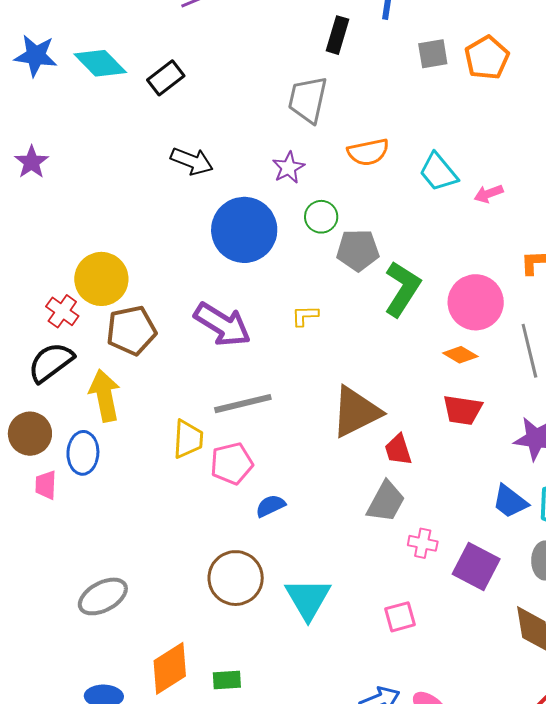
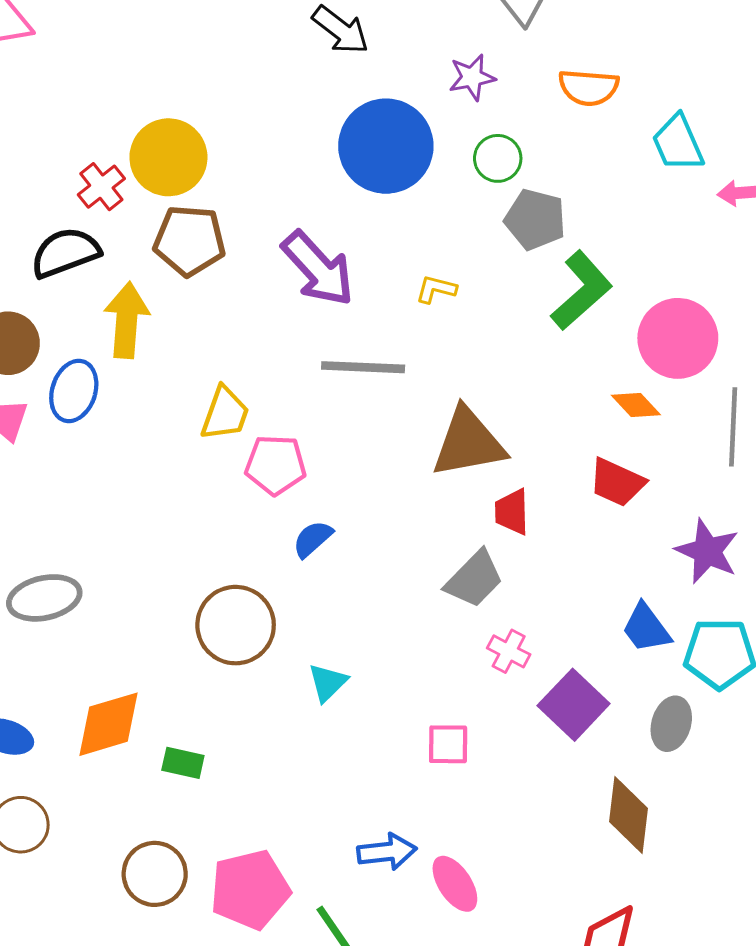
gray line: (243, 404) -> (363, 367), moved
blue semicircle: (270, 506) -> (313, 539), turned -32
cyan triangle: (308, 599) -> (328, 683), size x0.6

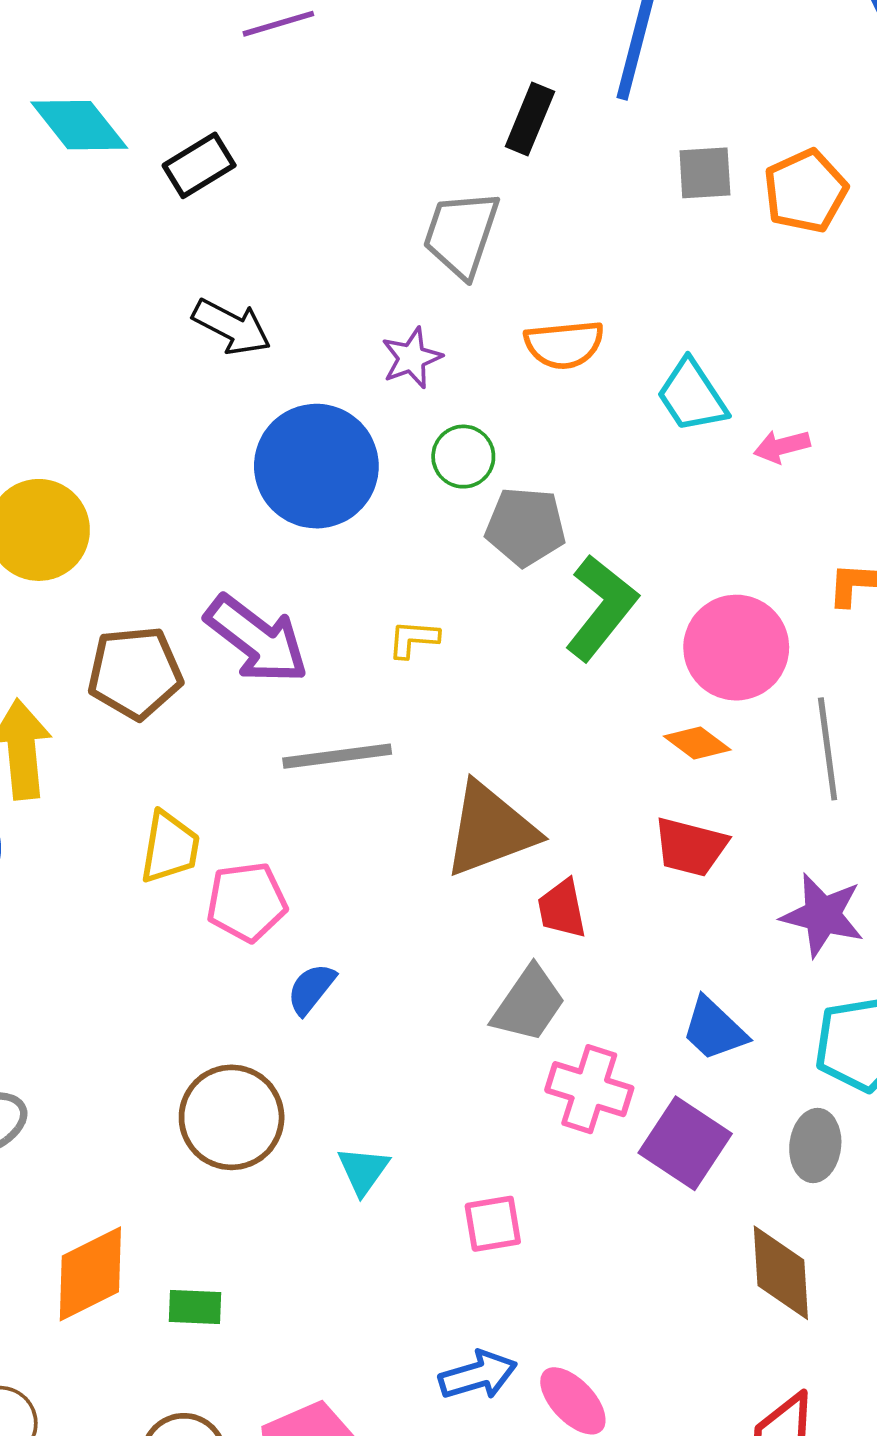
brown pentagon: (190, 241) -> (135, 673), moved
blue trapezoid: (646, 628) -> (714, 1029), moved
pink cross: (509, 651) -> (589, 1089), size x1.5
pink square: (448, 744) -> (493, 1224), moved

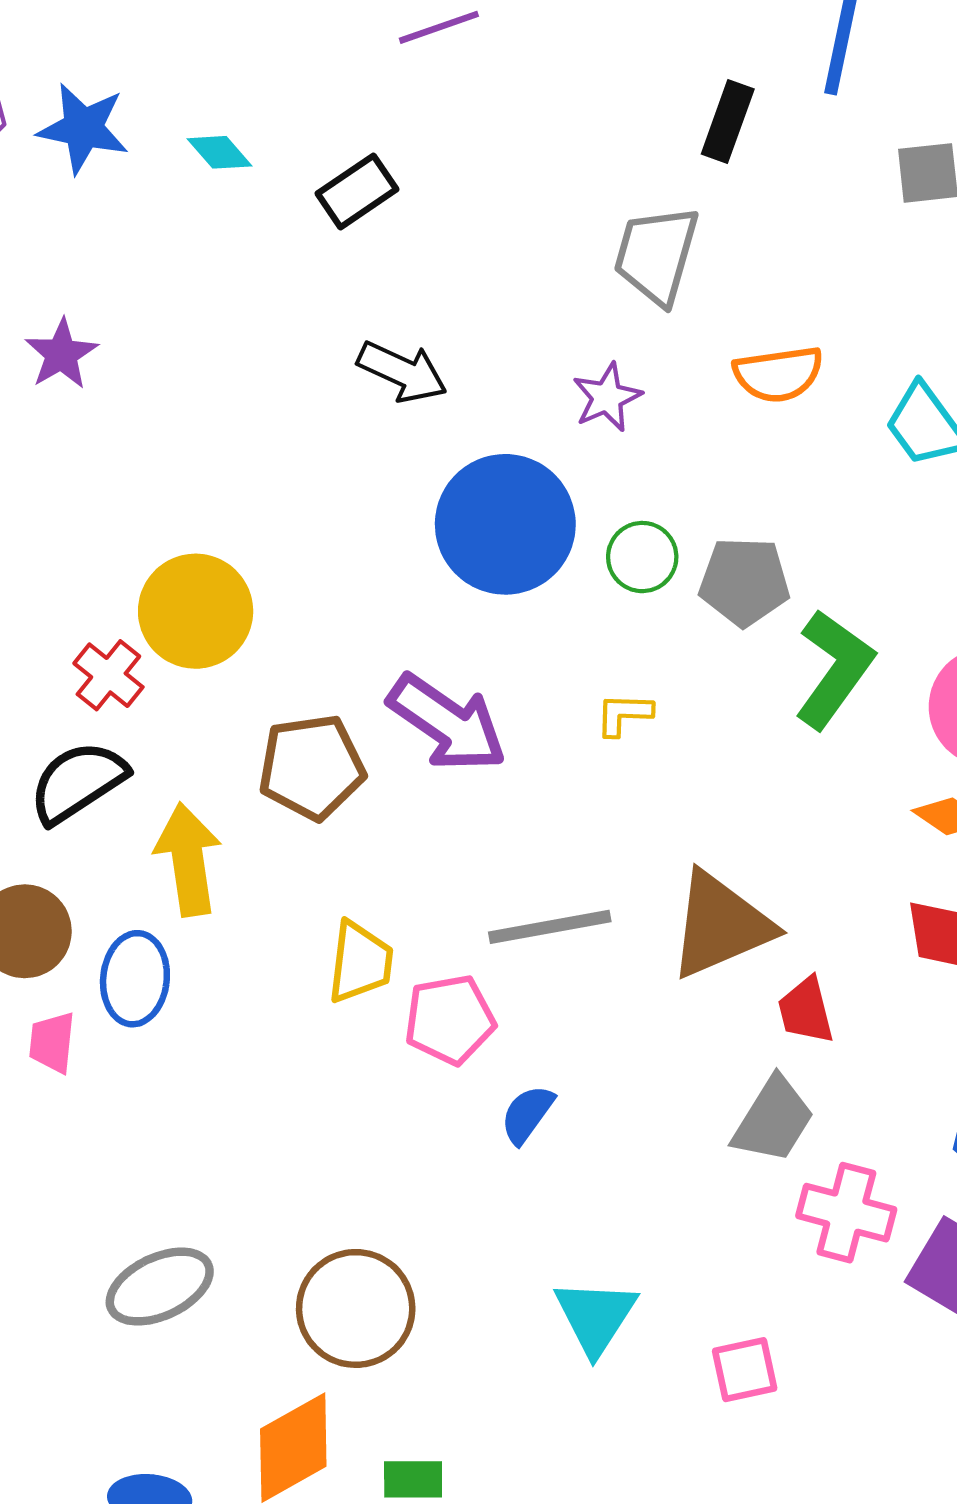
cyan diamond: (79, 125) -> (220, 152), size x0.6
green circle: (463, 457) -> (642, 557), moved
gray line: (337, 756) -> (550, 927), moved
brown circle: (232, 1117) -> (356, 1308), moved
cyan triangle: (363, 1171) -> (595, 1316), size x1.4

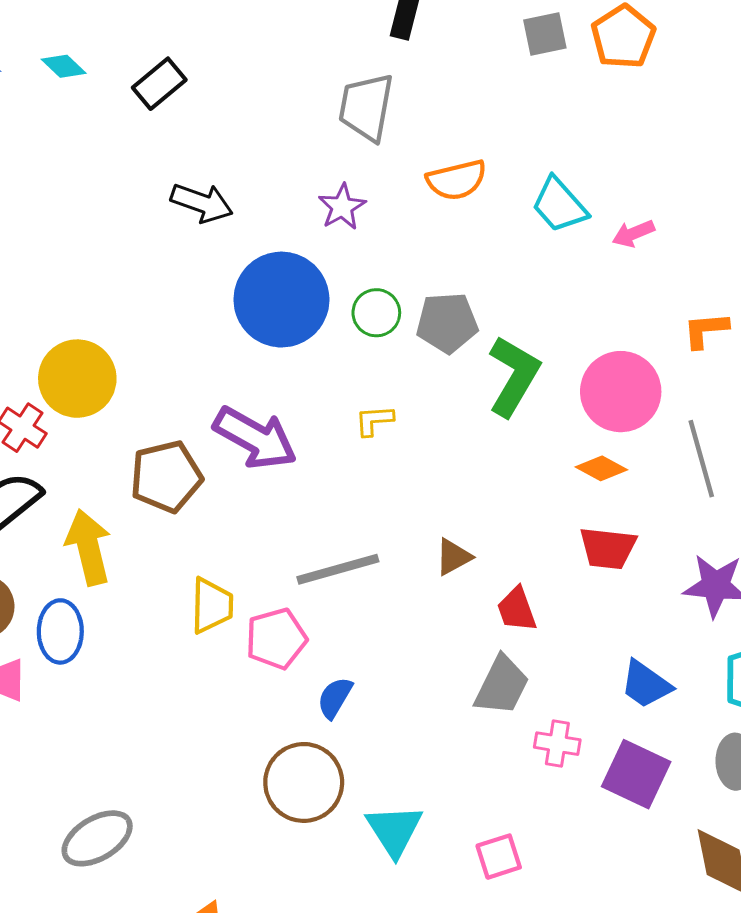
brown triangle: (720, 925) -> (453, 557), size x0.5
pink cross: (846, 1213) -> (557, 744), size x0.7
brown circle: (356, 1308) -> (304, 782), moved

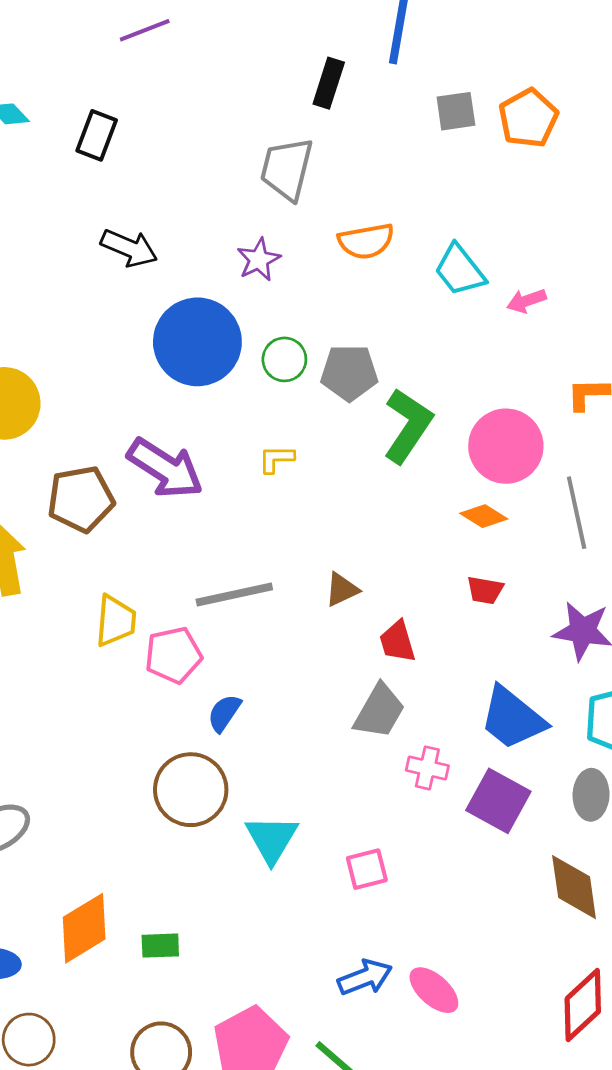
black rectangle: (159, 84) -> (97, 135), turned -33
red trapezoid: (608, 548) -> (485, 590), size x0.7
blue trapezoid: (646, 684) -> (512, 718), size x1.4

